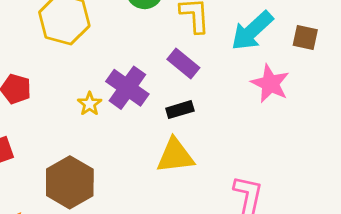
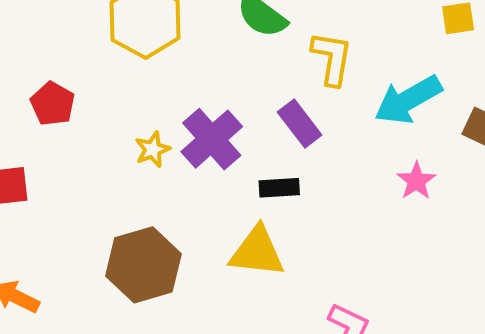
pink star: (270, 84) -> (416, 181), size x0.7
brown hexagon: (70, 182) -> (143, 265), moved

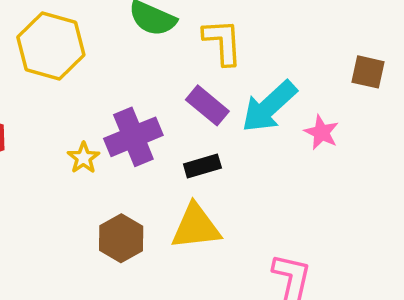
cyan arrow: (408, 100) -> (269, 107), moved
purple cross: (212, 139) -> (133, 137), turned 32
brown hexagon: (143, 265) -> (121, 238), moved, size x0.7

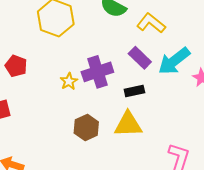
yellow L-shape: (223, 42) -> (151, 23), turned -52

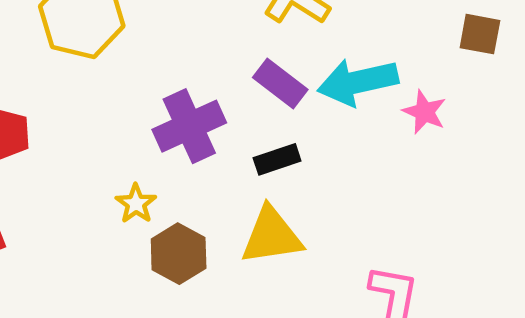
cyan arrow: (174, 61) -> (358, 82), turned 32
yellow star: (69, 81) -> (136, 204), moved

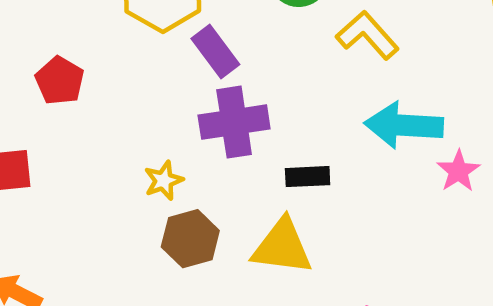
purple rectangle: (280, 83) -> (215, 51), moved

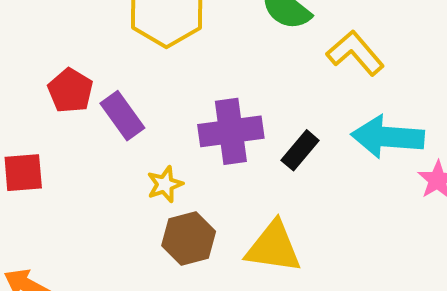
purple rectangle: (215, 51) -> (122, 116), moved
black rectangle: (308, 177) -> (300, 150), moved, turned -48

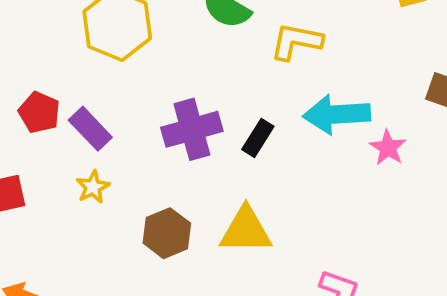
yellow L-shape: (355, 53) -> (296, 41), turned -30
yellow star: (165, 184) -> (93, 187), moved

